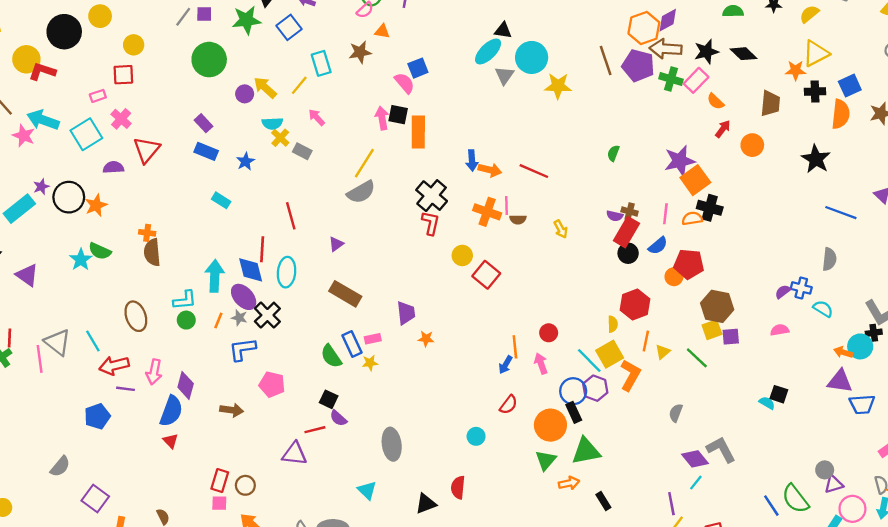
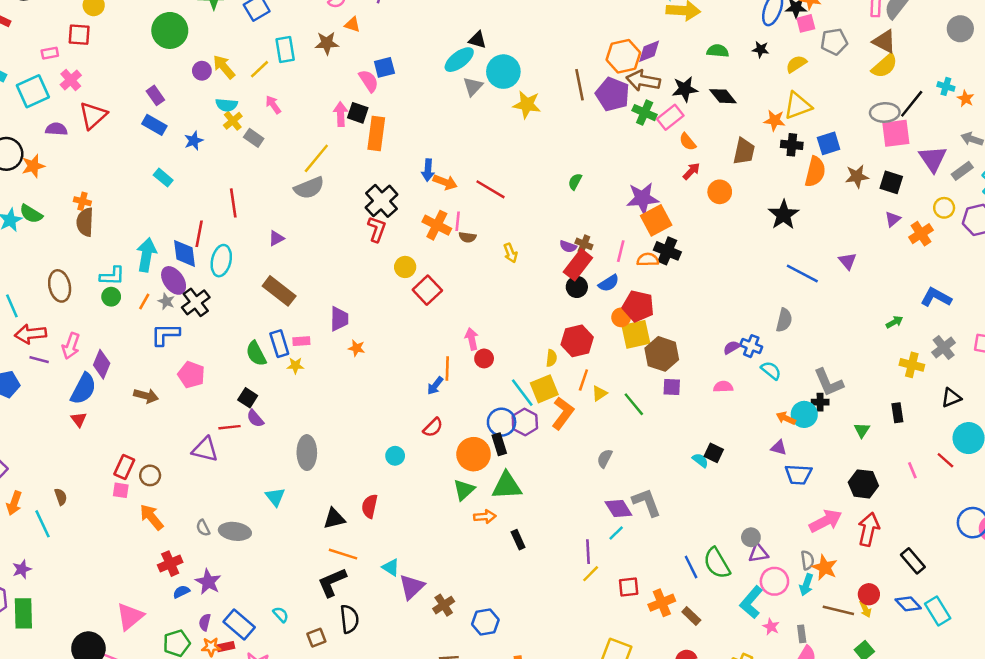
yellow square: (712, 330) -> (636, 334), moved, size x1.4
pink arrow: (541, 363) -> (472, 339), moved
purple triangle: (840, 381) -> (779, 448), size x0.6

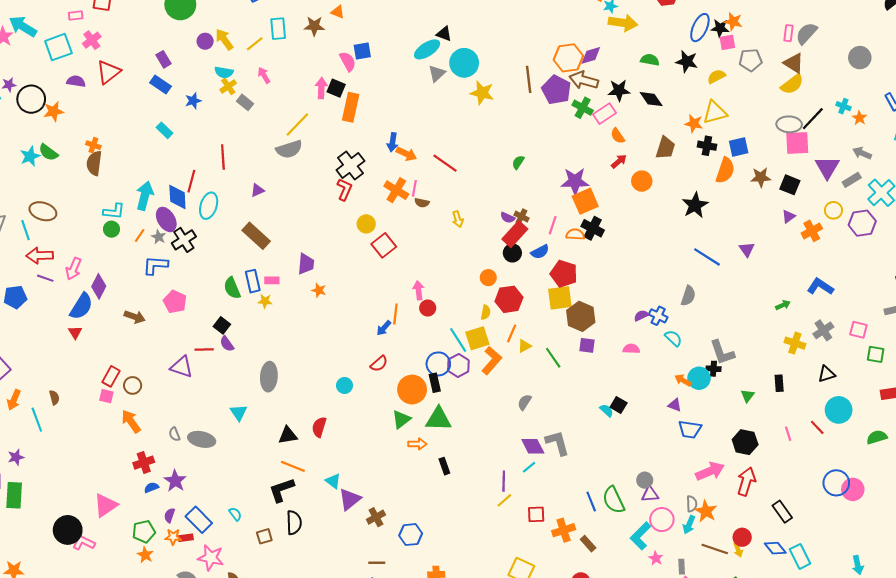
black star: (761, 49) -> (687, 62), size x1.5
brown ellipse: (60, 286) -> (43, 211), moved, turned -65
orange circle: (621, 317) -> (488, 278), moved

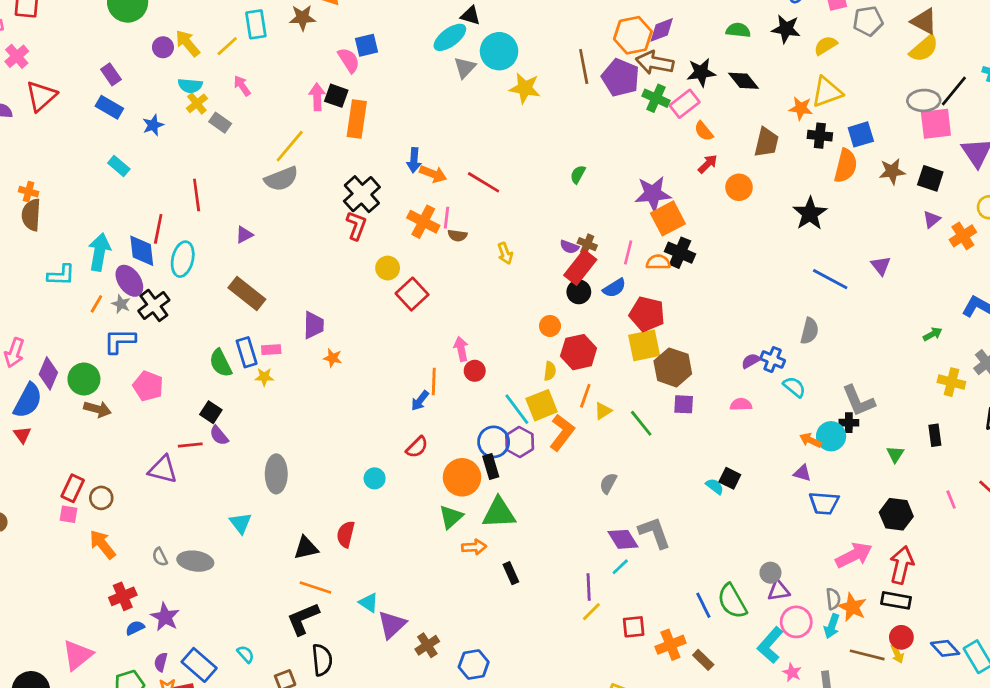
green circle: (111, 229) -> (84, 379), moved, size x1.5
black rectangle: (782, 512) -> (896, 600), moved, turned -40

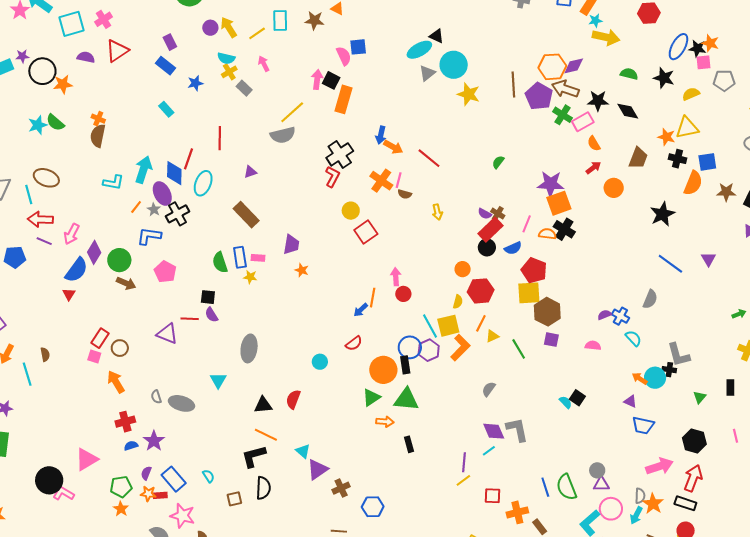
black square: (211, 412) -> (208, 297), turned -35

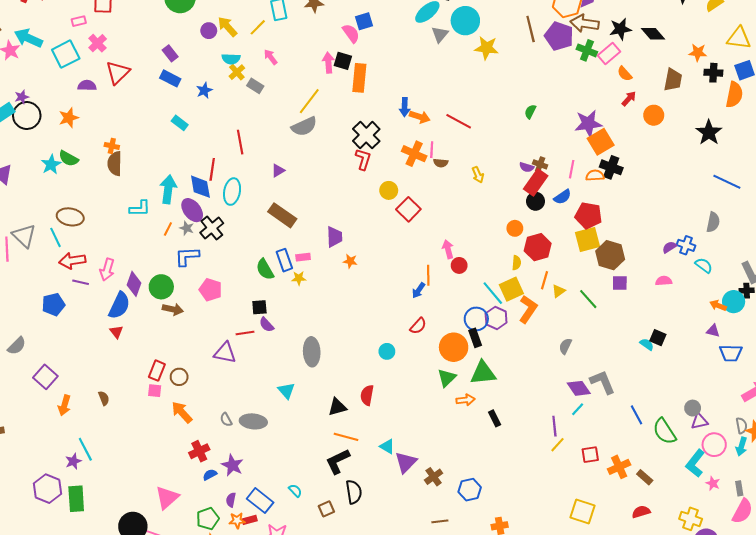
black circle: (42, 71) -> (27, 116), moved
yellow triangle: (687, 128) -> (739, 38), moved, turned 30
cyan line: (27, 374) -> (85, 449), moved
blue line: (545, 487) -> (637, 415), moved

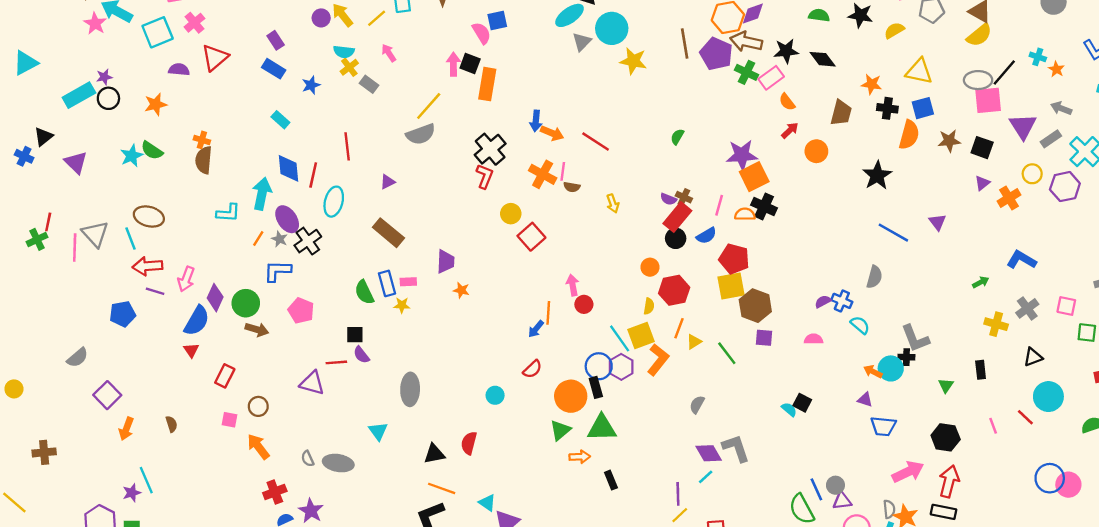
black circle: (27, 116) -> (108, 98), size x0.7
blue diamond: (200, 187) -> (289, 168), moved
red rectangle: (157, 371) -> (225, 376), moved
blue line: (637, 415) -> (816, 489), moved

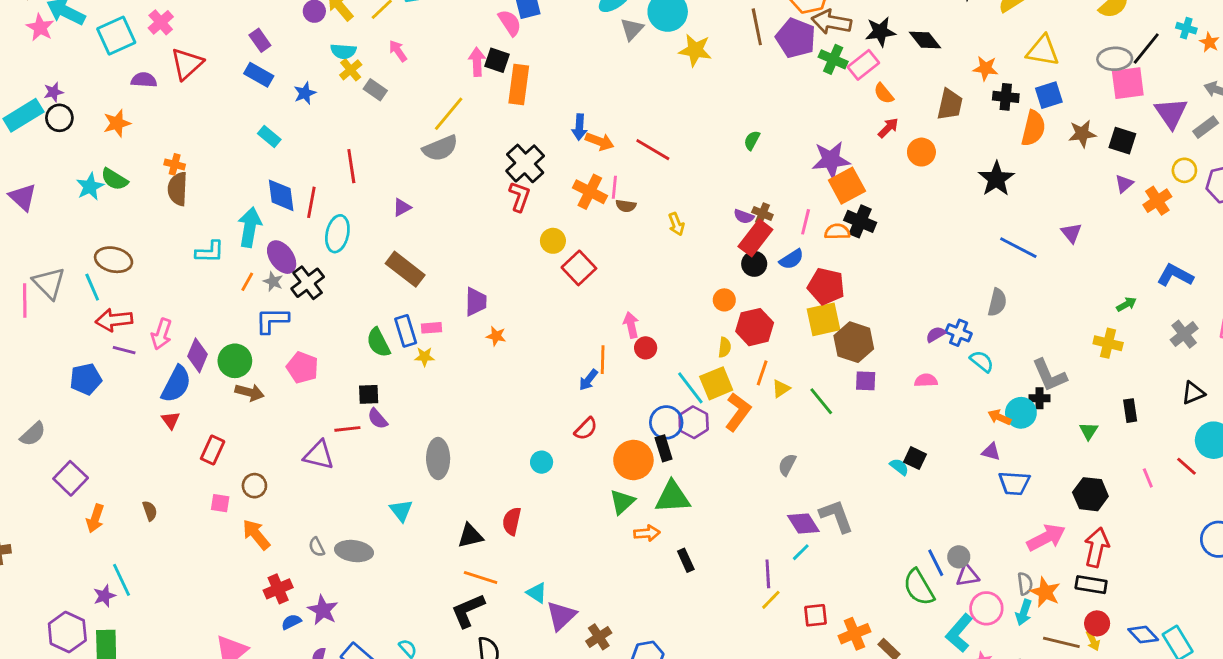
yellow cross: (996, 324) -> (1108, 343), moved

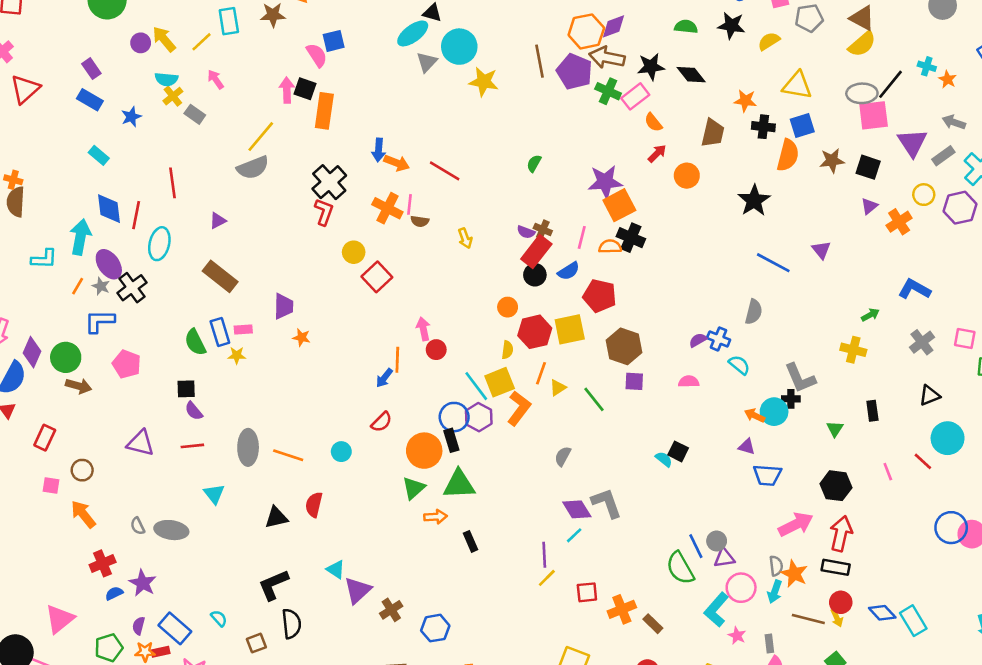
yellow square: (824, 319) -> (570, 329), moved
red line: (347, 429) -> (192, 446), moved
orange line: (481, 577) -> (288, 455), moved

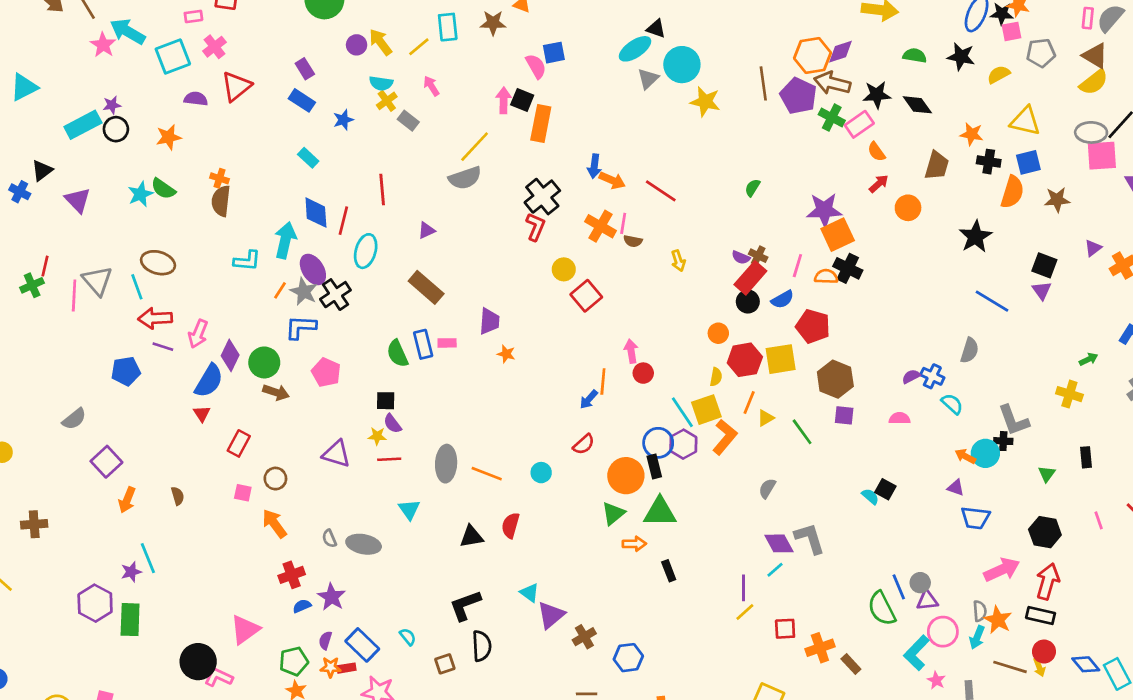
black square: (868, 167) -> (1044, 265), moved
gray star: (101, 286) -> (304, 292), size x1.5
yellow star: (237, 355) -> (377, 436), moved

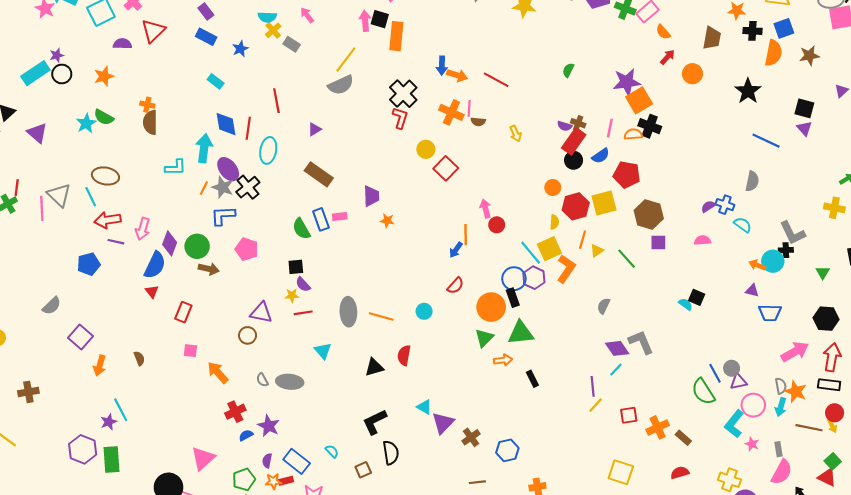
brown circle: (275, 479) -> (248, 335), moved

